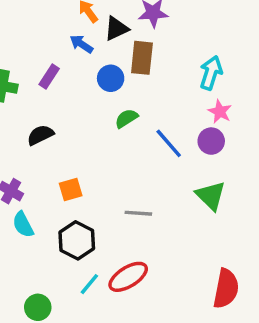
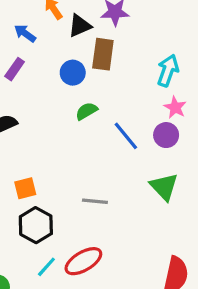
blue arrow: (81, 44) -> (25, 33), moved
orange square: (71, 190) -> (25, 188), moved

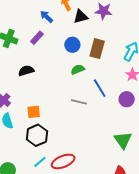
brown rectangle: (103, 54) -> (97, 49), moved
purple circle: (166, 135) -> (127, 99), moved
green triangle: (164, 187) -> (123, 140), moved
gray line: (95, 201) -> (79, 102), moved

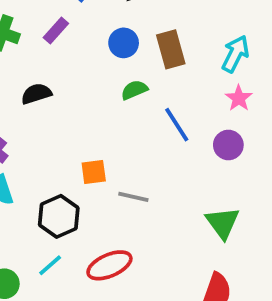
brown rectangle: (97, 49) -> (171, 49), turned -30
gray line: (79, 102) -> (133, 197), moved
orange square: (34, 112) -> (94, 172), moved
cyan line: (40, 162) -> (50, 265), moved

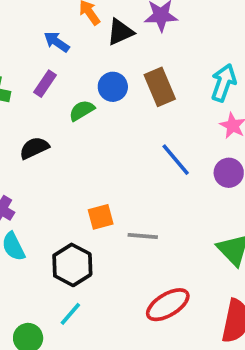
green semicircle: (134, 90) -> (82, 110), moved
red ellipse: (109, 265) -> (168, 305), moved

